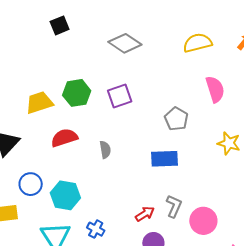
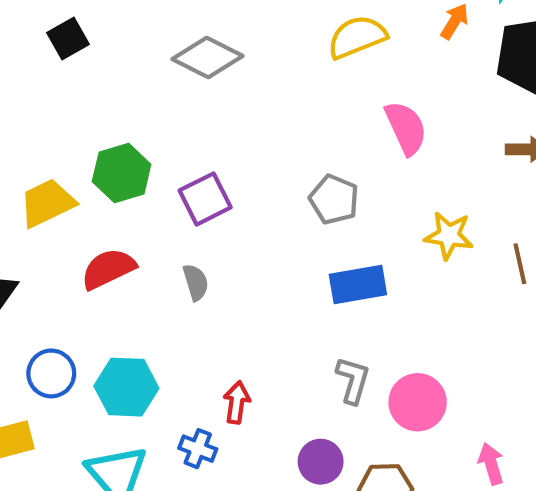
purple square: (120, 96) -> (205, 199), moved
blue rectangle: (164, 159) -> (358, 284), moved
red arrow: (145, 214) -> (237, 402), moved, turned -42

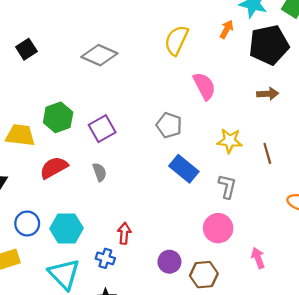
yellow semicircle: (357, 37) -> (176, 40), turned -40
yellow trapezoid: (47, 203) -> (20, 135), turned 36
blue rectangle: (358, 284) -> (184, 169), turned 52
gray L-shape: (353, 380) -> (227, 186), moved

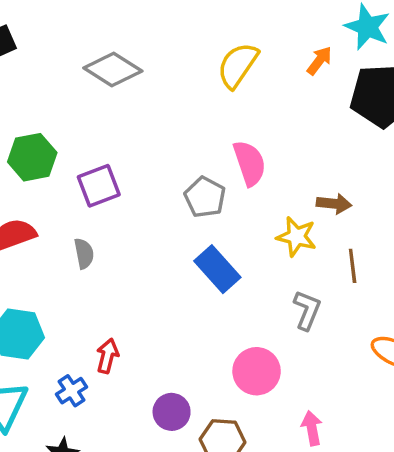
pink semicircle: (204, 86) -> (250, 163), moved
brown arrow: (268, 94) -> (334, 204), moved
gray L-shape: (227, 186) -> (307, 310), moved
blue cross: (105, 258) -> (71, 391), turned 30

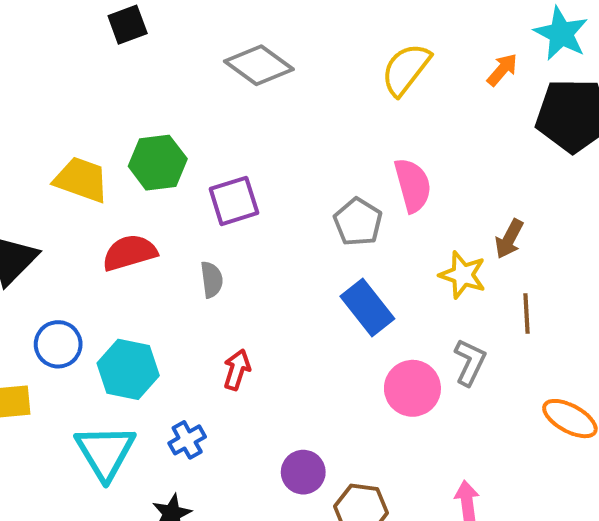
brown arrow: (334, 204) -> (509, 239), turned 108
red arrow: (108, 356) -> (237, 370), moved
pink circle: (257, 371) -> (412, 388), moved

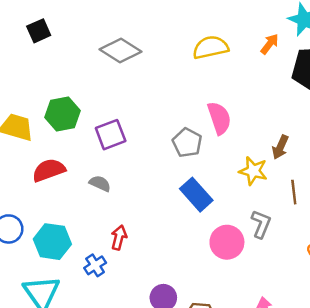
yellow semicircle: (406, 69) -> (211, 47), turned 44
gray semicircle: (212, 280) -> (100, 183), turned -55
blue cross: (187, 440) -> (95, 265), moved

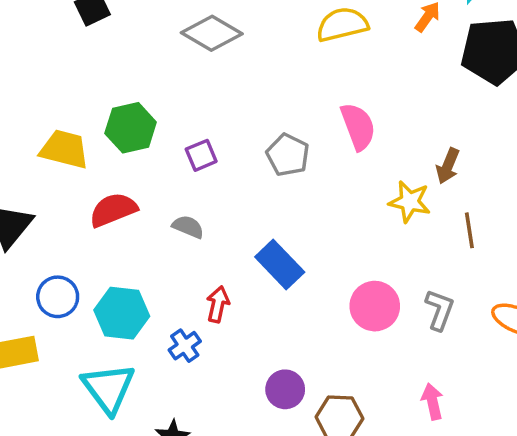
purple square: (111, 135) -> (201, 155), size x0.7
gray pentagon: (187, 143) -> (288, 155), moved
blue rectangle: (196, 195) -> (280, 265), moved
gray L-shape: (261, 224) -> (440, 310), moved

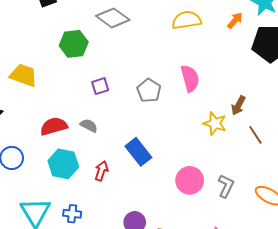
green hexagon: (131, 128) -> (74, 44), moved
red semicircle: (113, 210) -> (54, 126), moved
brown line: (469, 230) -> (255, 135), moved, turned -30
cyan hexagon: (122, 313) -> (63, 164), moved
blue cross: (185, 346) -> (72, 214), moved, turned 36

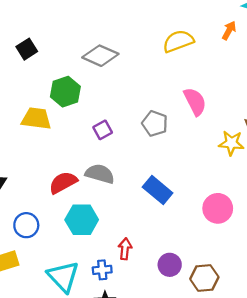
yellow trapezoid: (23, 75) -> (36, 119), moved
gray semicircle: (89, 126) -> (100, 174), size x1.5
red arrow: (101, 171) -> (125, 249), moved

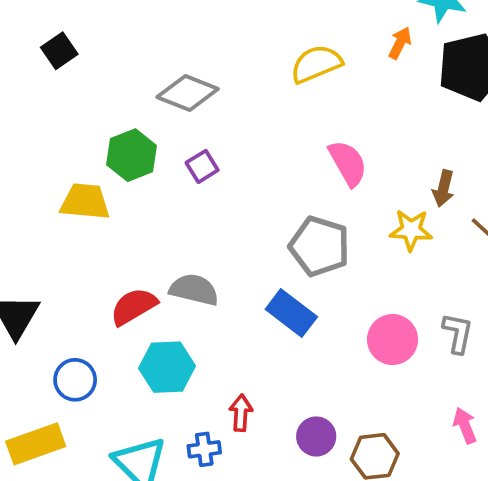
black square: (27, 49) -> (59, 51), moved
gray pentagon: (155, 124) -> (319, 246), moved, size x1.4
purple square: (103, 130) -> (202, 166), moved

